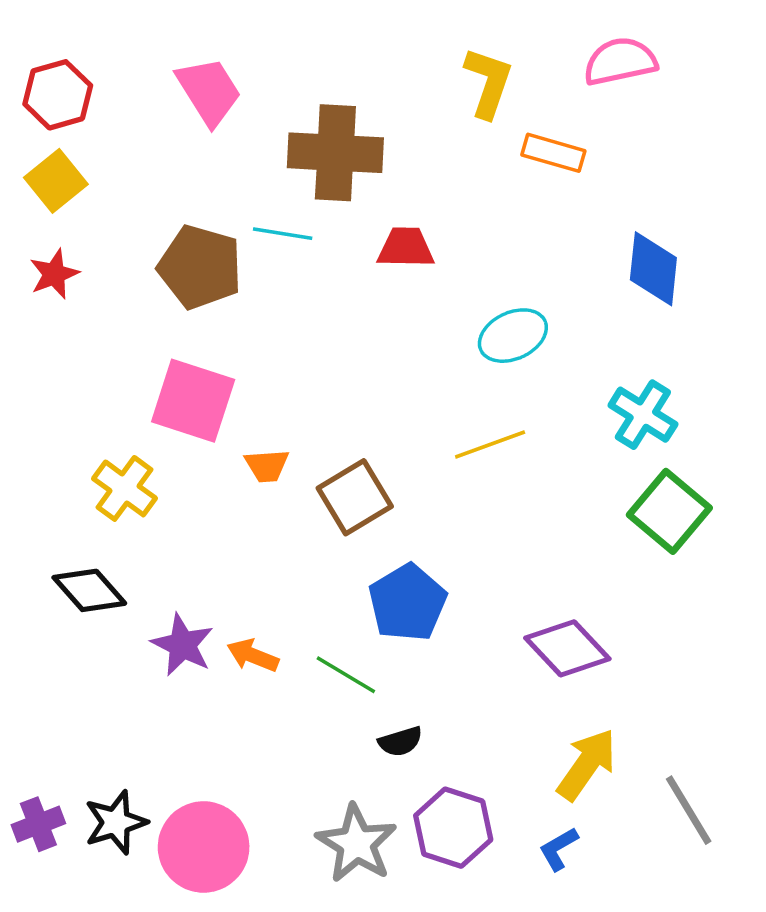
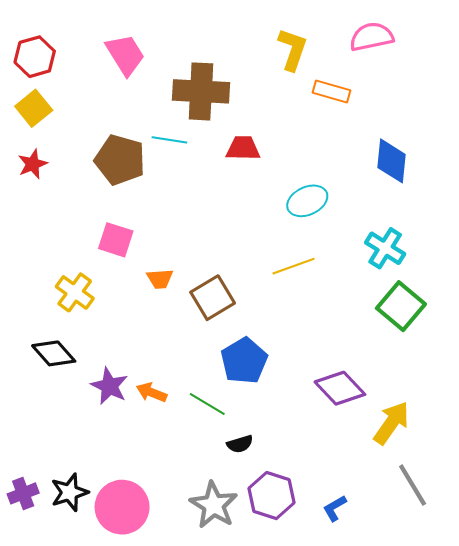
pink square: (193, 401) -> (116, 240), size x0.7
yellow arrow: (587, 764) -> (391, 423), moved

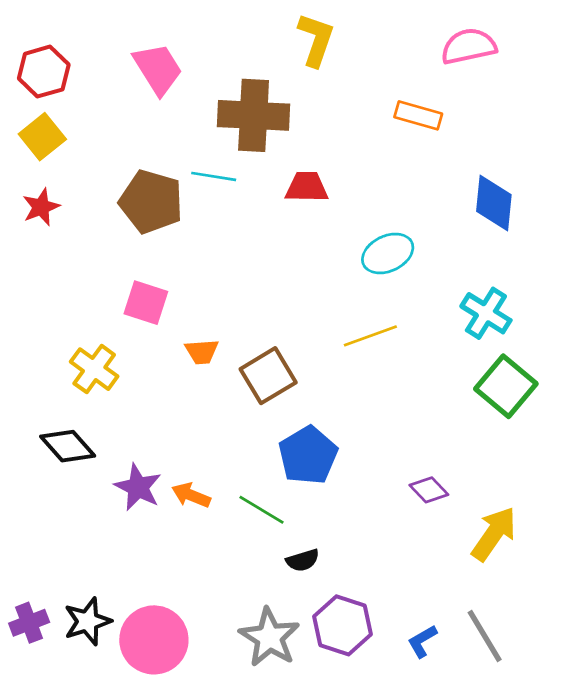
yellow L-shape: (293, 49) -> (316, 40), moved
purple diamond: (340, 388) -> (429, 490), size x0.6
gray line: (413, 485) -> (485, 636), moved

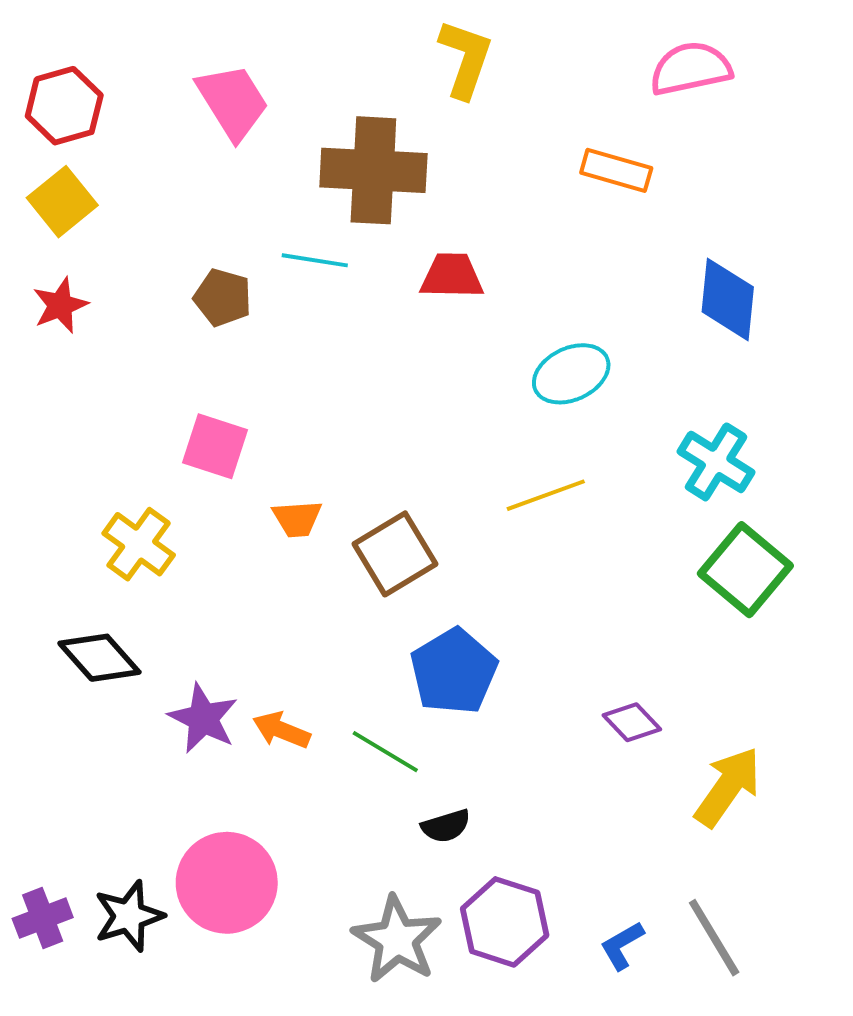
brown pentagon: (151, 202) -> (223, 298), size x0.6
pink circle: (154, 640) -> (227, 883), moved

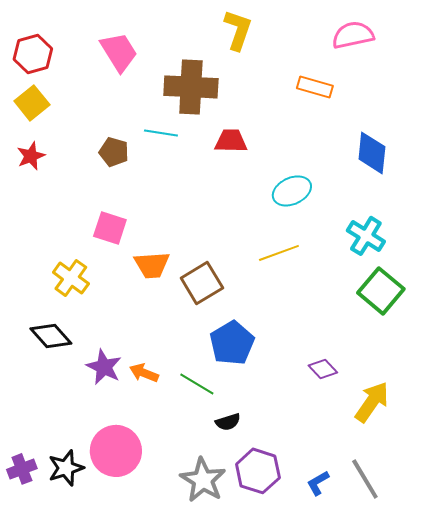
orange trapezoid: (297, 519) -> (152, 265), size x1.4

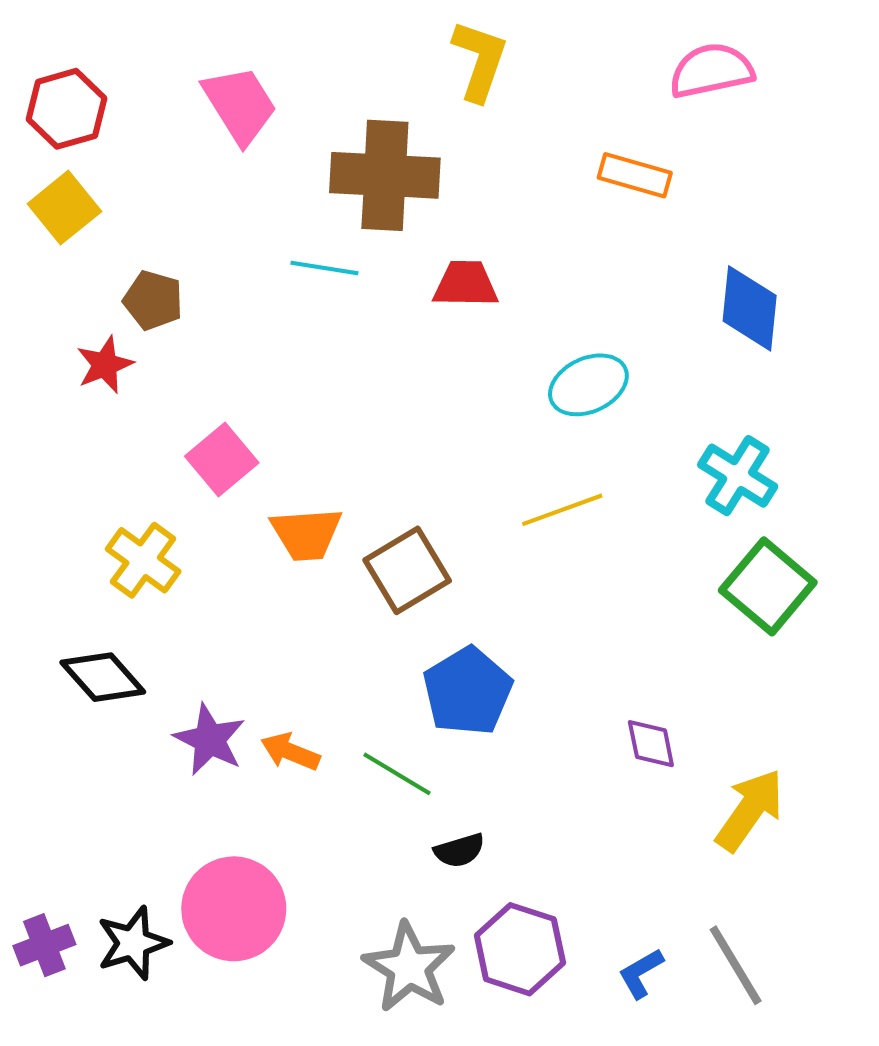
brown pentagon: (114, 152) -> (153, 300), moved
red star: (31, 156) -> (105, 365), moved
pink square: (110, 228) -> (222, 459), turned 32
purple diamond: (323, 369) -> (651, 744), turned 32

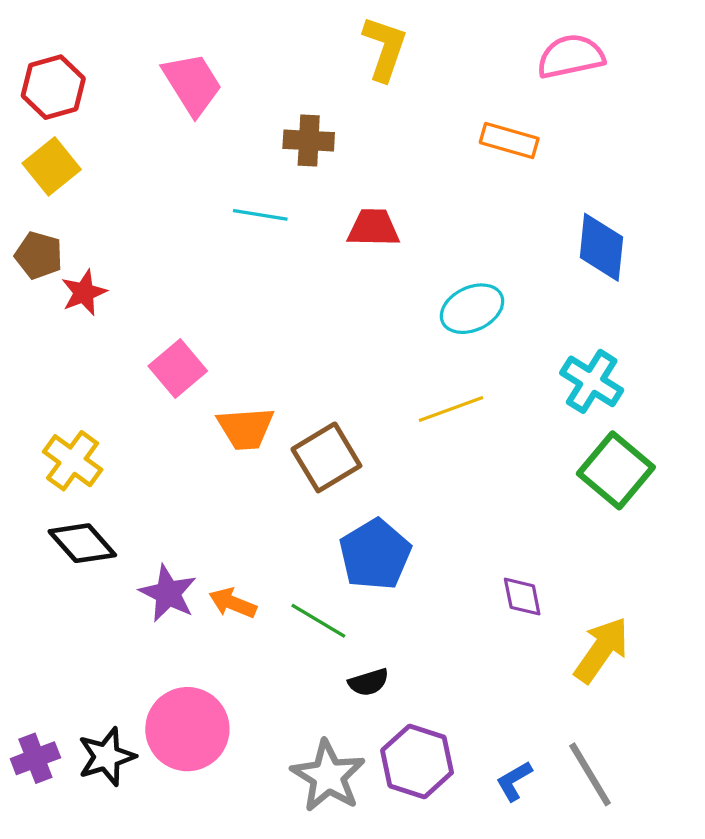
brown cross: (385, 175) -> (309, 141), size x0.6
brown pentagon: (153, 300) -> (39, 255), moved
yellow cross: (143, 560) -> (73, 461), moved

